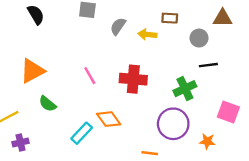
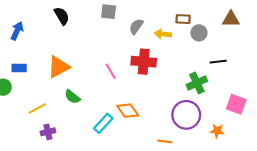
gray circle: (199, 38) -> (199, 33), moved
red cross: (133, 79) -> (144, 62), moved

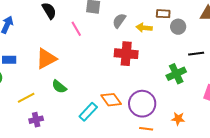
pink line: (111, 71) -> (76, 29), moved
purple circle: (186, 115) -> (142, 104), moved
orange star: (217, 131) -> (178, 119), moved

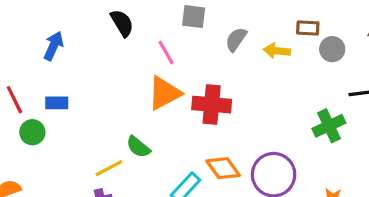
red cross: (126, 54) -> (212, 105), moved
orange triangle: (46, 59) -> (164, 93), moved
yellow line: (26, 98) -> (109, 168), moved

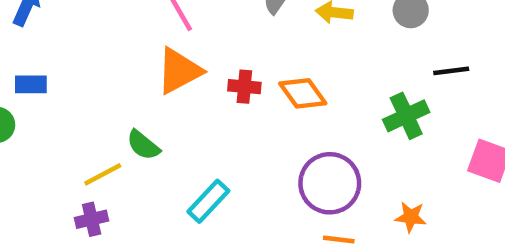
red cross: (212, 105) -> (244, 87), size x0.6
orange diamond: (223, 168) -> (303, 93), moved

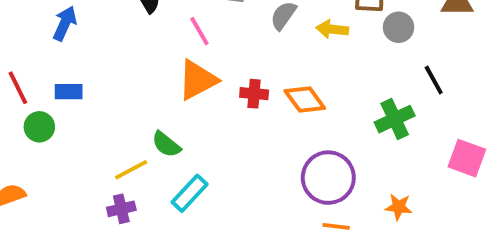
black line: (451, 71) -> (434, 80), turned 68
cyan rectangle: (208, 201) -> (190, 193), moved

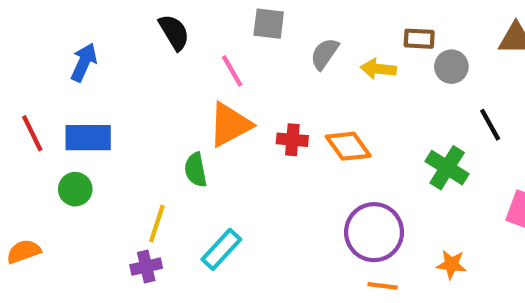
blue rectangle: (69, 92) -> (88, 138), size x1.5
green cross: (395, 119) -> (447, 168), turned -33
green circle: (39, 127) -> (75, 189), moved
green semicircle: (166, 144) -> (196, 170), moved, turned 40
yellow line: (131, 170) -> (157, 224), turned -44

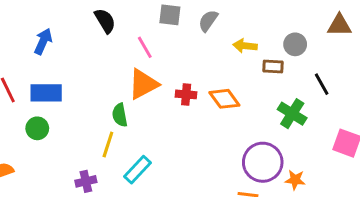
brown rectangle: (419, 39) -> (273, 66), moved
gray semicircle: (325, 54) -> (208, 21), moved
yellow line: (157, 224) -> (108, 145), moved
purple circle: (374, 232) -> (263, 162), moved

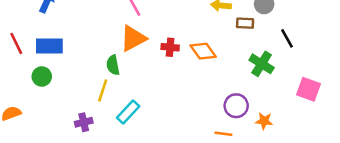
purple circle: (263, 162) -> (236, 106), size x0.7

